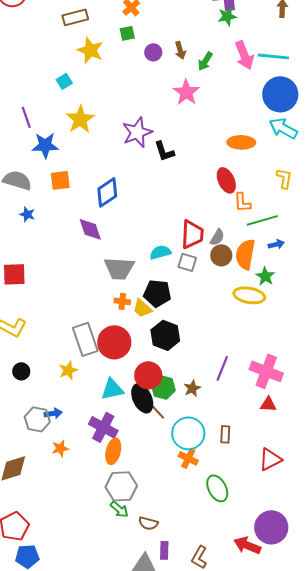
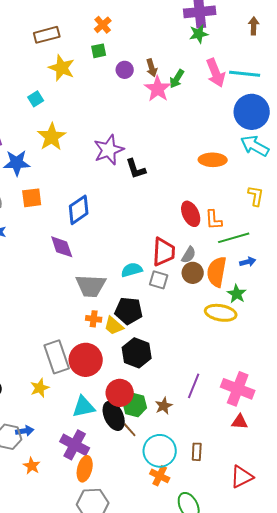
pink star: (186, 92) -> (158, 89), moved
red ellipse: (226, 180) -> (191, 214), moved
orange star: (60, 448) -> (32, 466), turned -30

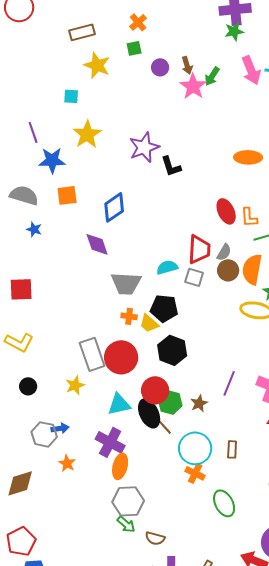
cyan square: (36, 99) -> (71, 96), turned 35

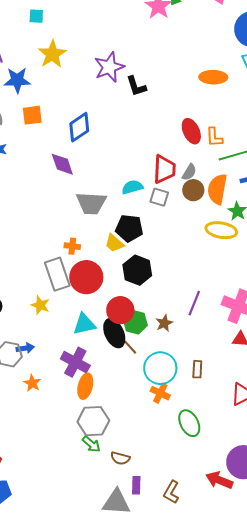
orange cross: (129, 316) -> (72, 246), moved
yellow star: (75, 385) -> (40, 305), turned -30

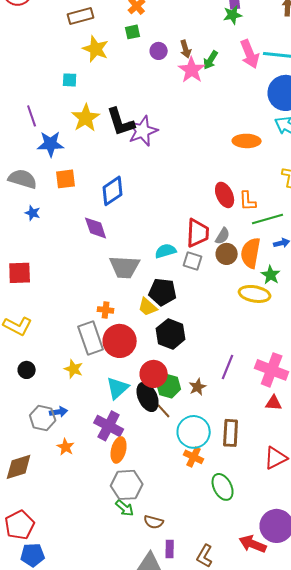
black L-shape: (136, 86) -> (121, 122), moved, size x1.4
cyan triangle: (84, 324) -> (118, 388), turned -30
brown rectangle: (197, 369) -> (231, 433), size x1.5

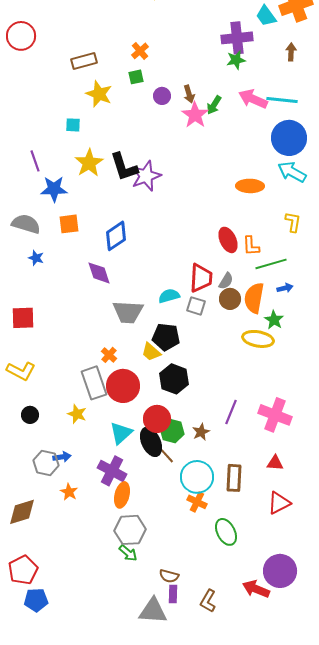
pink arrow: (250, 54) -> (253, 99), turned 136
orange cross: (106, 310) -> (109, 355), turned 35
red triangle: (274, 403) -> (275, 463), moved
brown semicircle: (154, 522) -> (169, 576), moved

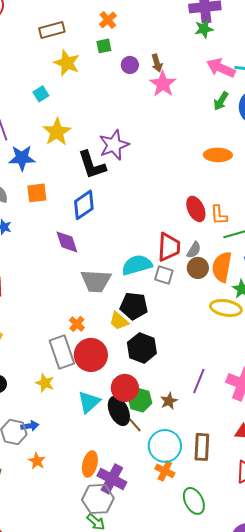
green arrow: (214, 105) -> (221, 101), moved
cyan square: (73, 125) -> (41, 94), turned -35
black L-shape: (124, 167) -> (92, 165), moved
cyan semicircle: (169, 296) -> (137, 265), size x1.4
purple cross: (112, 471) -> (112, 479), moved

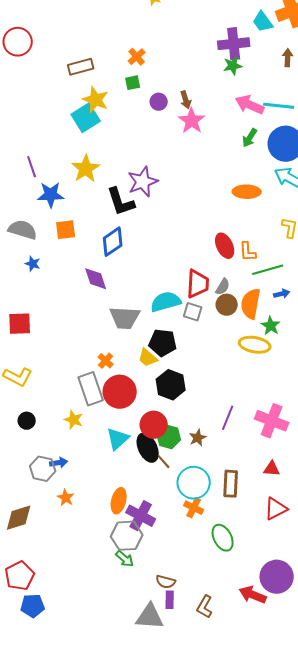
cyan square: (41, 94) -> (86, 118), moved, size x1.8

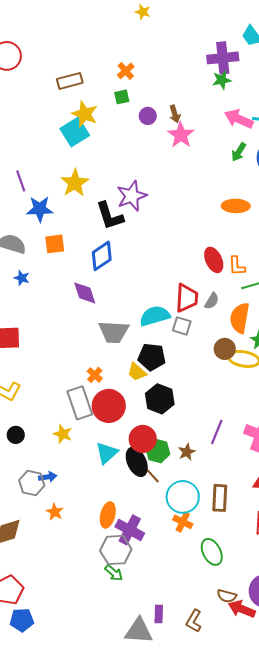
brown circle: (227, 305) -> (225, 349), moved
brown semicircle: (166, 582) -> (227, 596), moved

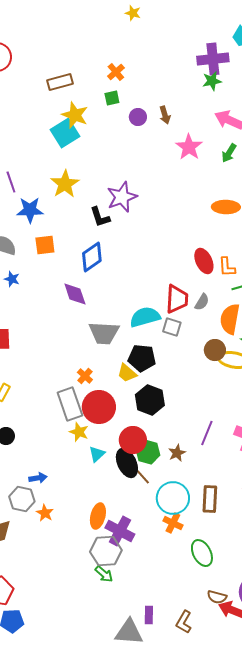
pink star: (181, 135) -> (189, 147), moved
black L-shape: (110, 216) -> (100, 217), size x0.7
yellow star: (63, 434) -> (79, 432), moved
cyan triangle: (107, 453) -> (97, 454), size x0.7
gray hexagon: (32, 483) -> (22, 499), moved

